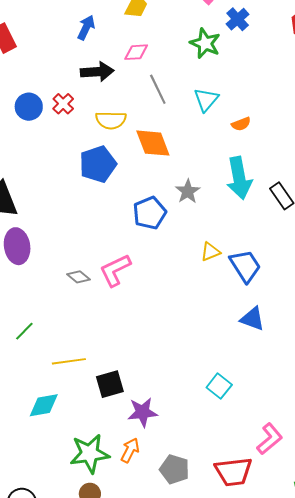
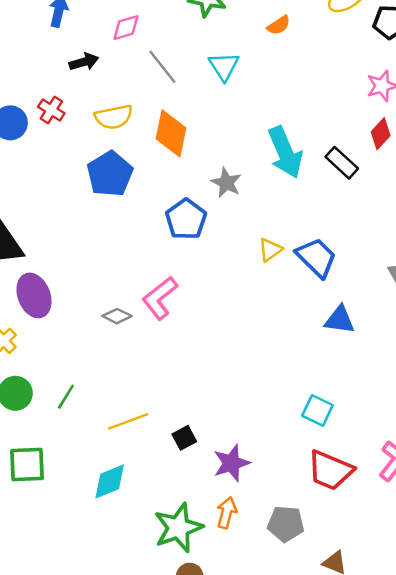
black arrow: (97, 72) -> (84, 62), size x0.7
orange semicircle: (241, 124) -> (279, 25), moved
orange diamond: (153, 143) -> (171, 133), turned 45
black square: (110, 384) -> (184, 438), size x0.7
red trapezoid: (234, 472) -> (330, 470), moved, turned 42

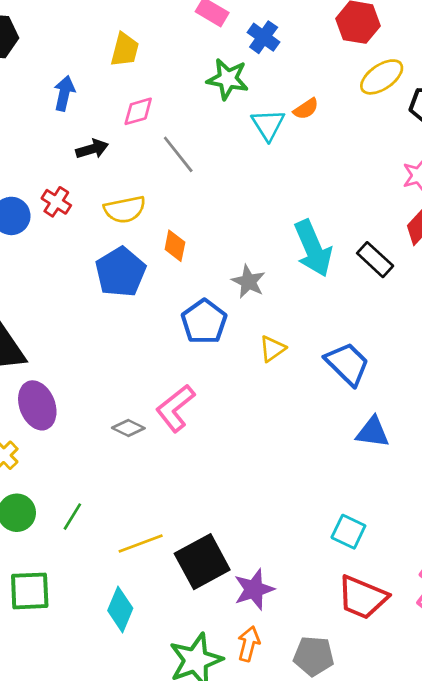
cyan triangle: (224, 66) -> (268, 125), moved
orange diamond: (171, 133) -> (175, 246), moved, size x0.6
yellow triangle: (270, 250) -> (272, 349), moved
black square: (184, 438) -> (202, 562), size x2.0
cyan diamond: (110, 481) -> (120, 609), turned -45

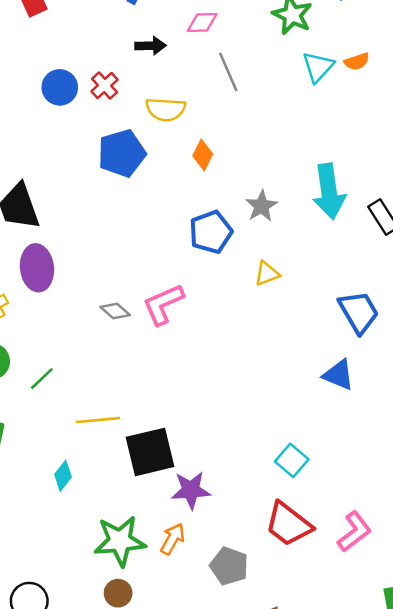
blue pentagon: (120, 272) -> (122, 153), moved
blue trapezoid: (347, 364) -> (359, 312), moved
cyan diamond: (120, 609) -> (63, 476), size x0.7

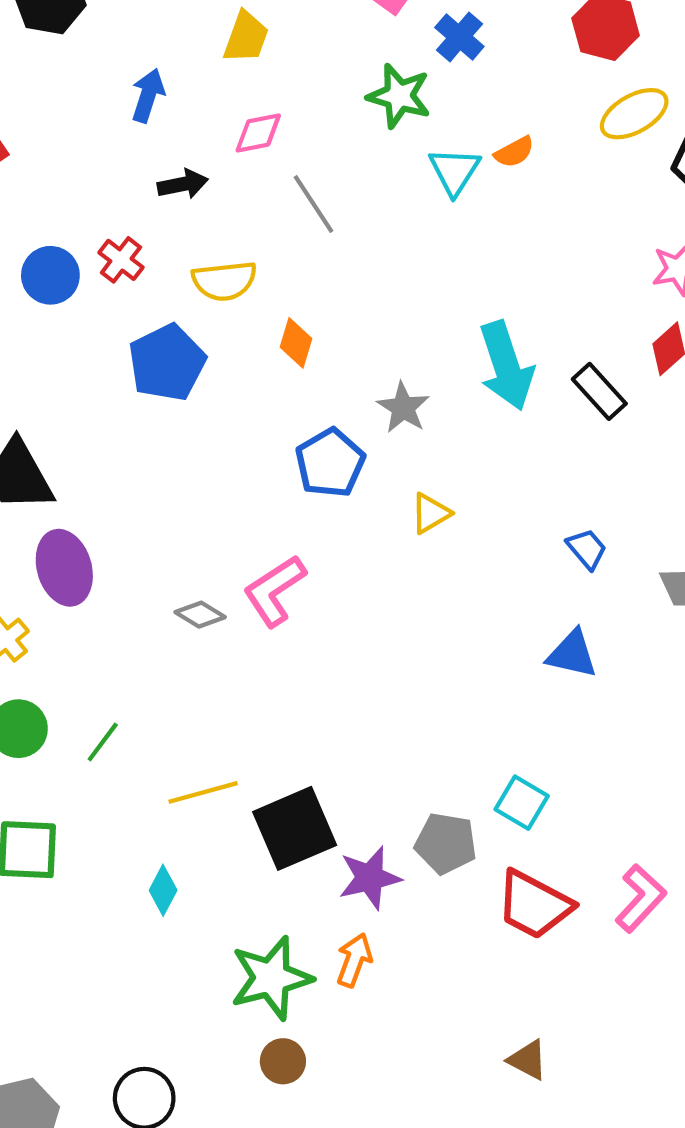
blue trapezoid: (359, 312) -> (587, 549), size x0.6
gray pentagon: (229, 566) -> (446, 843), moved

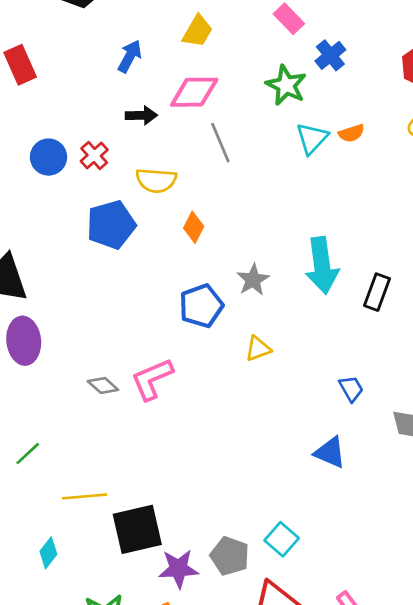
pink diamond: (258, 133) -> (194, 92), size x1.5
black rectangle: (599, 391) -> (377, 292), turned 52

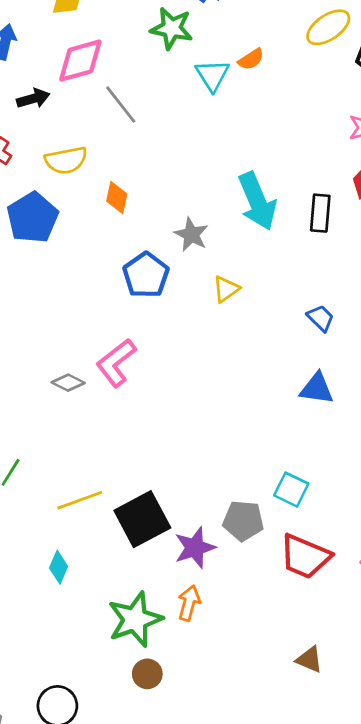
yellow triangle: (258, 349) -> (226, 289), moved

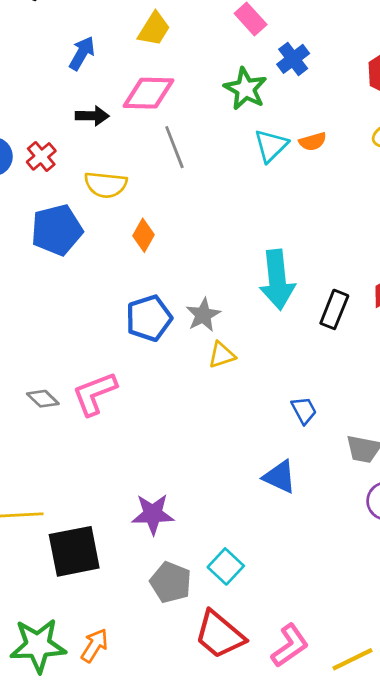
gray star: (191, 235) -> (203, 315), moved
purple star: (195, 548) -> (153, 514), moved

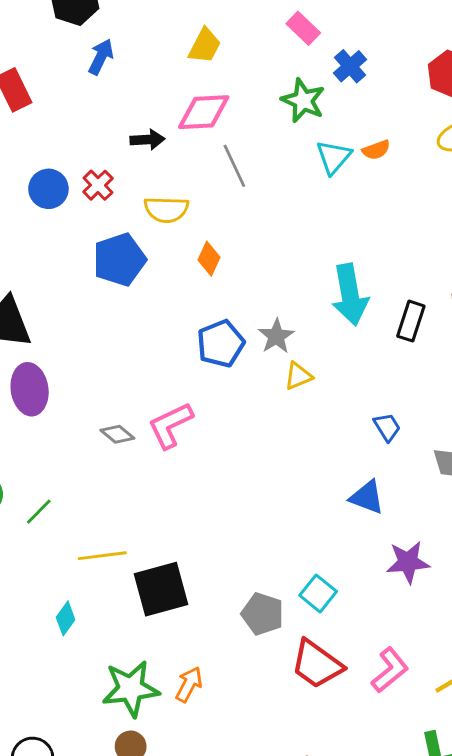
blue arrow: (82, 53) -> (101, 57), moved
purple star: (153, 514) -> (408, 562), moved

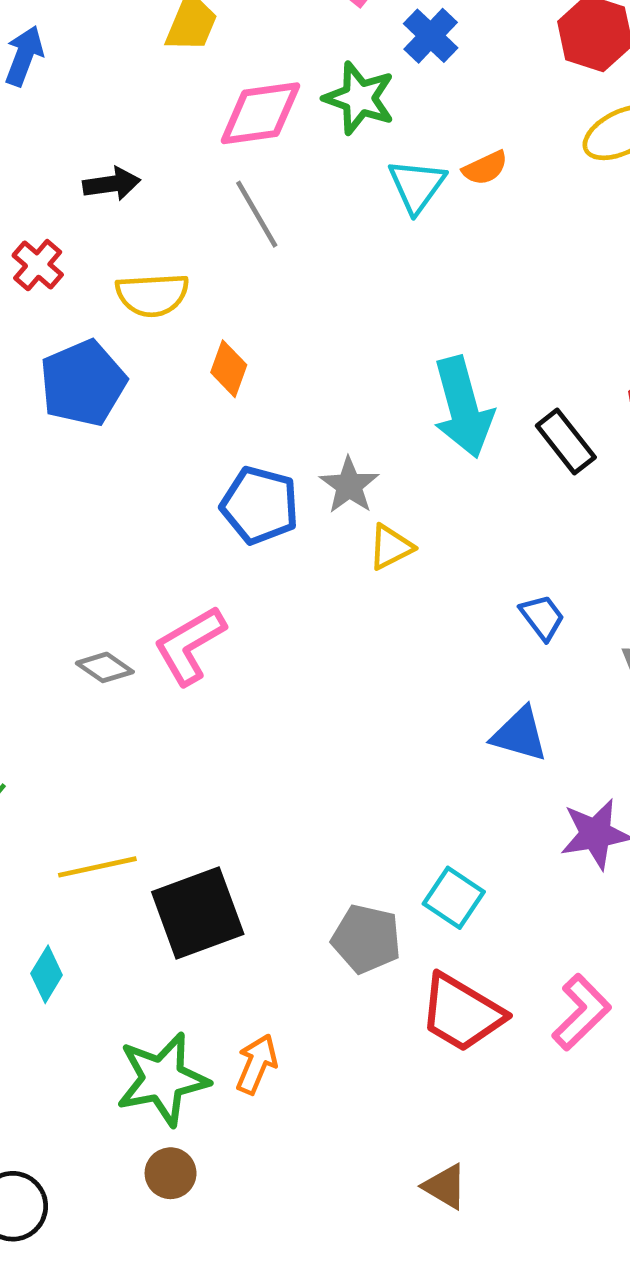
pink diamond: (204, 112) -> (260, 113), moved
black rectangle: (411, 321) -> (566, 441), turned -51
blue pentagon: (221, 344) -> (260, 505), turned -30

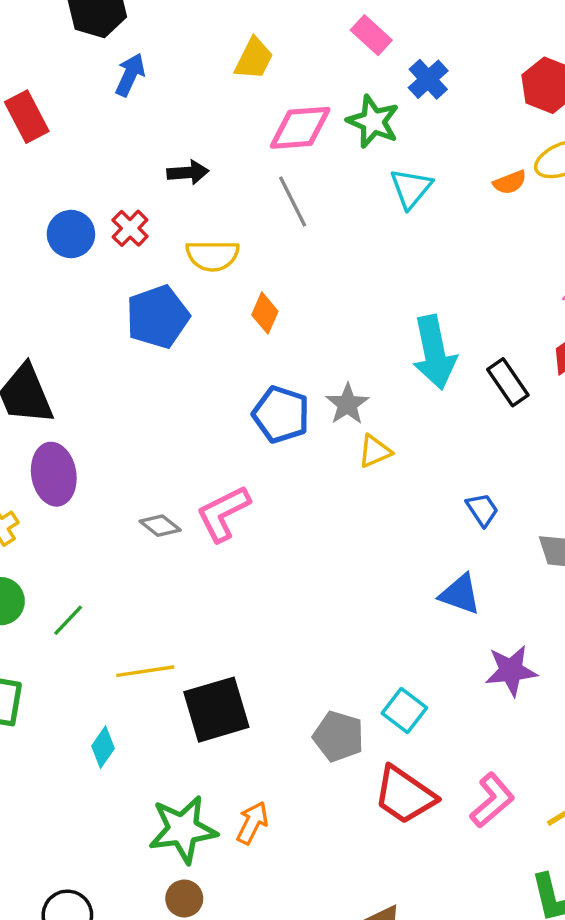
orange semicircle: (485, 168) -> (510, 182), moved

